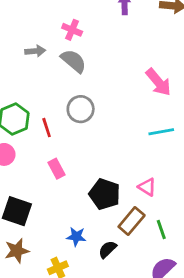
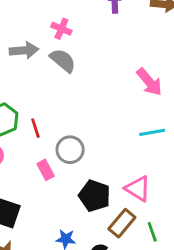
gray arrow: (35, 51) -> (24, 50), size x1.4
gray circle: (81, 109) -> (70, 150), moved
pink triangle: (147, 187) -> (138, 189), size x1.4

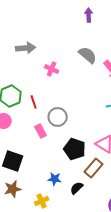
pink cross: (61, 29) -> (52, 69), moved
gray semicircle: (63, 60) -> (88, 55), moved

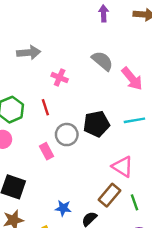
red line: (34, 102) -> (45, 107), moved
black pentagon: (75, 149) -> (96, 124), moved, turned -30

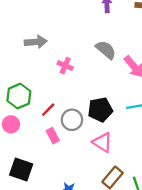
red line: (45, 107) -> (48, 110), moved, turned 63
pink triangle: (123, 167) -> (102, 142), moved

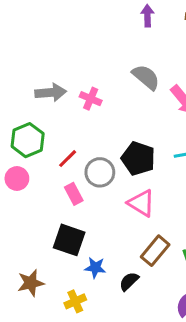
gray arrow: (36, 42) -> (51, 92), moved
black pentagon: (100, 110) -> (138, 159), turned 30
black square: (21, 169) -> (69, 240), moved

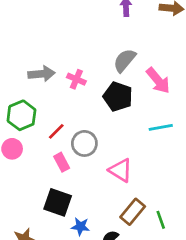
gray semicircle: (146, 77) -> (125, 60), turned -90
black pentagon: (138, 159) -> (118, 97), moved

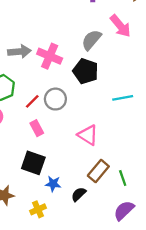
pink cross: (76, 79) -> (50, 56), size x1.5
pink arrow: (158, 80) -> (120, 26), moved
gray circle: (84, 143) -> (55, 99), moved

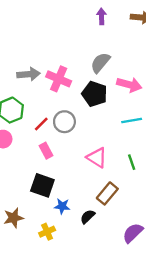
pink arrow: (120, 26) -> (129, 85), moved, turned -35
green line: (123, 178) -> (132, 162), moved

